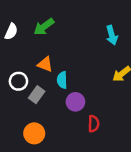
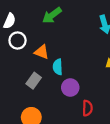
green arrow: (44, 27) -> (52, 15), moved
white circle: (18, 81) -> (18, 40), moved

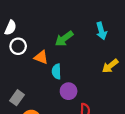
green arrow: (52, 15) -> (64, 39), moved
gray rectangle: (34, 81) -> (17, 98), moved

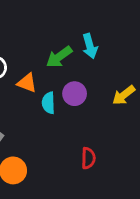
cyan arrow: (101, 31) -> (90, 46), moved
purple circle: (69, 91) -> (75, 94), moved

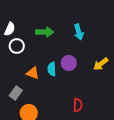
green arrow: (59, 57) -> (45, 32), moved, turned -144
orange triangle: (27, 83) -> (33, 73), moved

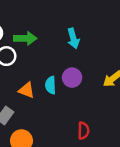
green arrow: (45, 32) -> (25, 38), moved
cyan arrow: (79, 32) -> (73, 38), moved

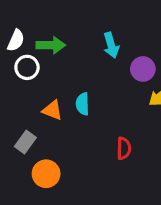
purple circle: (72, 78) -> (143, 69), moved
red semicircle: (83, 131) -> (124, 148), moved

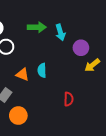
green arrow: (51, 45) -> (37, 27), moved

